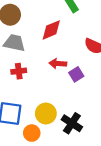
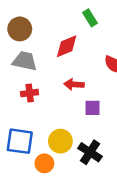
purple square: (76, 74) -> (92, 108), moved, turned 32

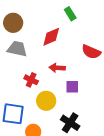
red cross: (30, 93) -> (31, 80), moved, turned 32
yellow circle: (60, 141) -> (46, 101), moved

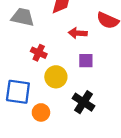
red arrow: (57, 68) -> (78, 33), moved

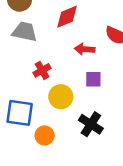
red cross: (39, 53) -> (42, 70), turned 35

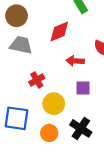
orange circle: (45, 135) -> (49, 133), moved

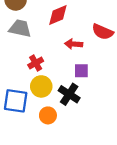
yellow circle: (54, 104) -> (41, 86), moved
black cross: (81, 128) -> (69, 94), moved

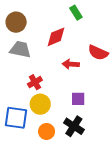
purple square: (81, 71) -> (78, 99), moved
black cross: (69, 94) -> (74, 126), moved

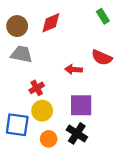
green rectangle: (76, 13) -> (103, 16), moved
red diamond: (56, 37) -> (51, 23), moved
purple square: (78, 99) -> (81, 105), size x1.6

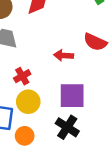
orange circle: (49, 139) -> (25, 136), moved

